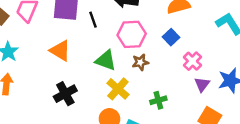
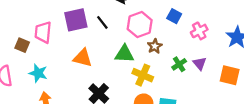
pink cross: (192, 61) -> (199, 31), turned 35
purple triangle: (202, 84) -> (200, 63), moved
green cross: (158, 100) -> (179, 64), moved

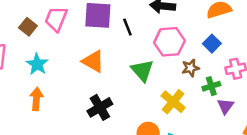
brown star: (155, 46) -> (191, 68), moved
green triangle: (124, 54) -> (142, 70), turned 30
green cross: (179, 64) -> (211, 86), moved
yellow cross: (143, 75) -> (173, 102), moved

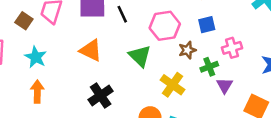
blue square: (212, 44) -> (207, 25), turned 36

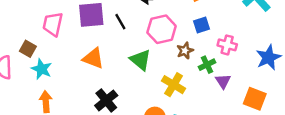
brown square: (24, 21) -> (28, 49), moved
pink cross: (232, 48) -> (227, 45), turned 36

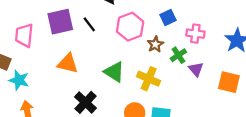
green triangle: (140, 60) -> (114, 72), moved

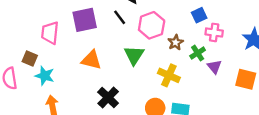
blue square: (168, 17) -> (199, 15), moved
black line: (89, 24) -> (120, 17), moved
green triangle: (114, 72) -> (134, 55), moved, turned 30

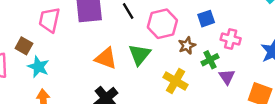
blue square: (199, 15) -> (206, 19), moved
orange triangle: (91, 60) -> (106, 58), moved

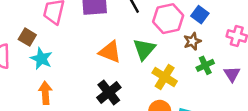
blue square: (206, 19) -> (200, 15), moved, turned -36
green cross: (210, 60) -> (205, 65), moved
yellow cross: (176, 81) -> (165, 77), moved

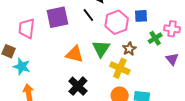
blue square: (200, 15) -> (141, 16), turned -32
brown star: (192, 41) -> (129, 49), moved
green cross: (205, 65) -> (155, 38), moved

